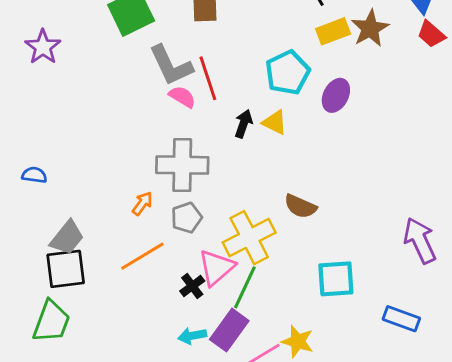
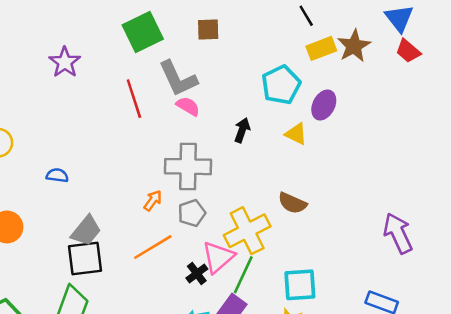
red line: (208, 78) -> (134, 99), moved
yellow triangle: (275, 122) -> (296, 134), moved
cyan square: (336, 279) -> (300, 285), moved

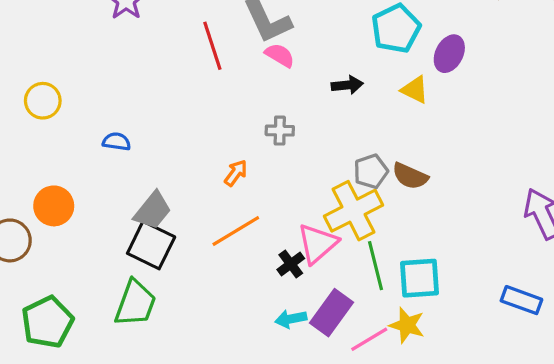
black arrow: (242, 130) -> (347, 85), turned 65
gray cross: (188, 167) -> (280, 131), size x0.5
gray pentagon: (192, 213) -> (371, 171), moved
black square: (85, 258) -> (151, 245), turned 33
green line: (243, 275) -> (376, 266), moved, turned -39

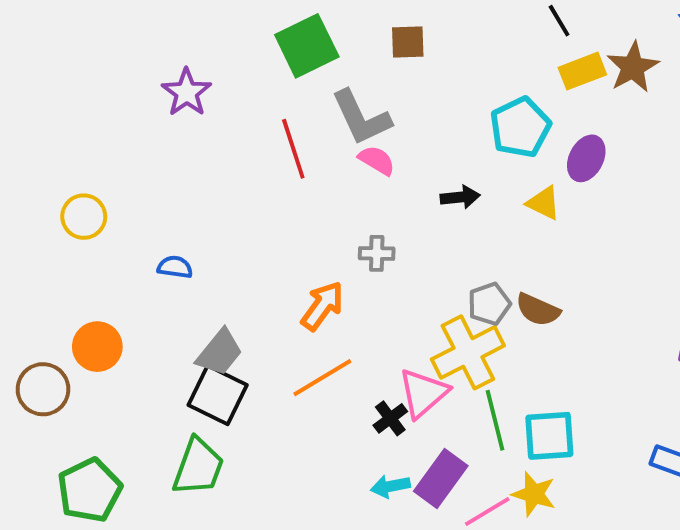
orange arrow: (236, 173) -> (322, 306), size x1.5

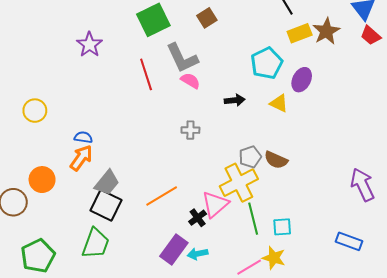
brown square: (408, 42) -> (207, 18), turned -30
orange arrow: (322, 306) -> (81, 158), moved
cyan square: (549, 436) -> (282, 227), size x0.7
purple rectangle: (441, 479) -> (174, 250), moved

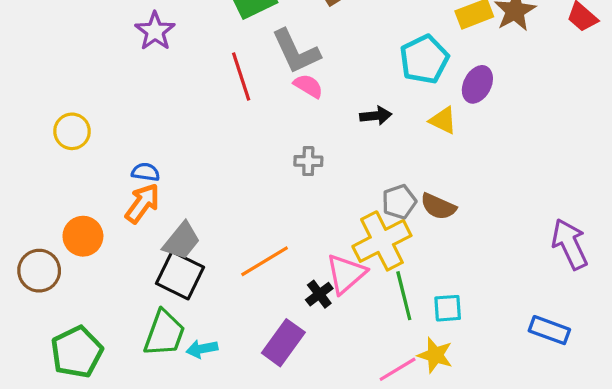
cyan arrow: (198, 254) -> (202, 349), moved

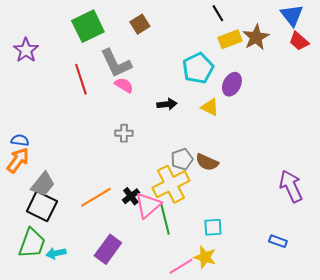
black cross: (319, 294) -> (131, 196), moved
green line: (404, 296) -> (165, 219), moved
blue rectangle: (549, 330) -> (278, 241), size x0.7

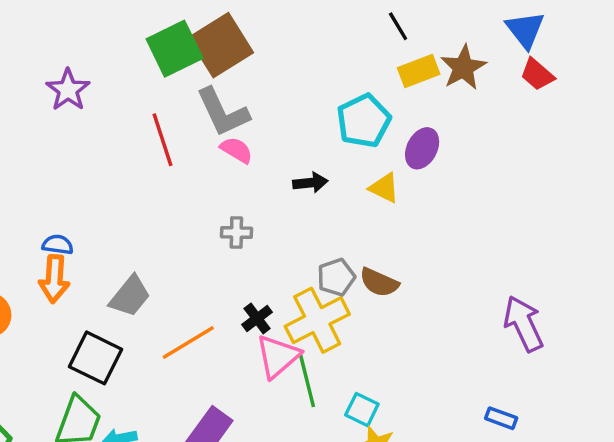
brown square: (140, 24) -> (221, 45), moved, size x1.8
orange arrow: (18, 160) -> (54, 279), turned 148
gray trapezoid: (43, 184) -> (130, 296), moved
black cross: (131, 196) -> (257, 318), moved
cyan square: (213, 227) -> (362, 410), moved, turned 30

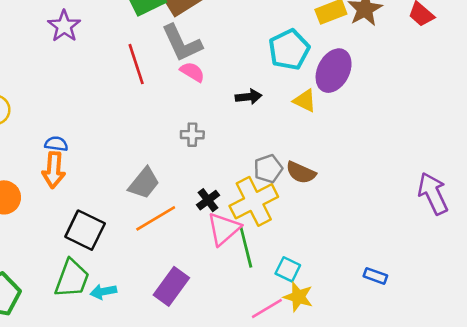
purple ellipse: (422, 148) -> (334, 71), size x1.4
gray trapezoid: (130, 296) -> (144, 183), moved
purple arrow: (523, 324) -> (433, 194), moved
blue rectangle: (501, 418) -> (375, 276), moved

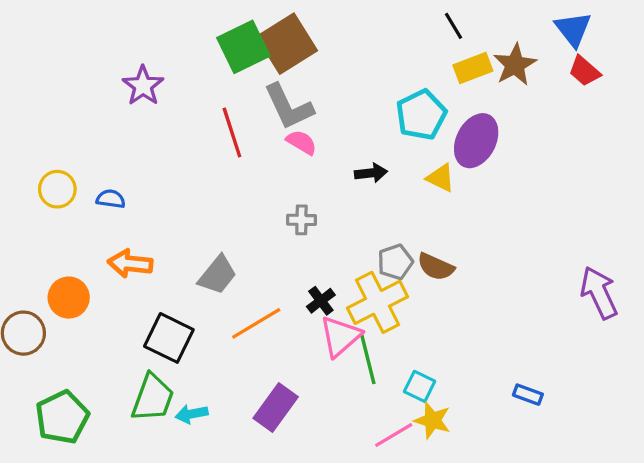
blue semicircle: (56, 144) -> (111, 199), moved
orange arrow: (54, 170) -> (130, 264), turned 92
gray trapezoid: (144, 183) -> (217, 275), moved

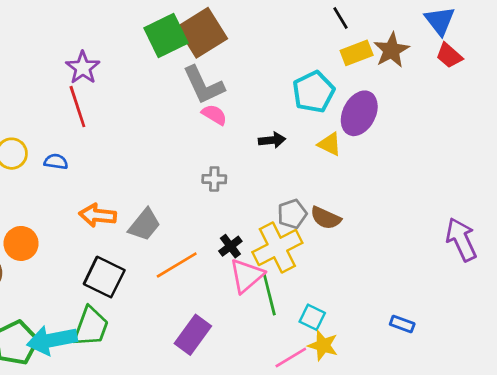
red line: (232, 133) -> (77, 107), moved
orange arrow: (130, 264) -> (98, 215), moved
cyan arrow: (192, 414) -> (52, 340), moved, size x1.8

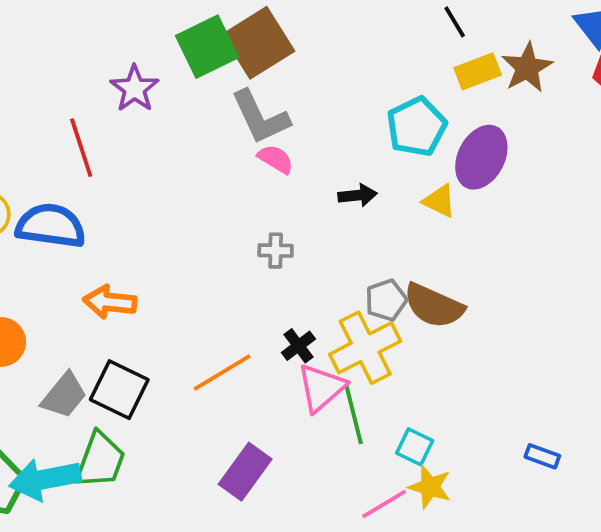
purple star: (83, 68) -> (135, 89), moved
blue semicircle: (56, 162) -> (51, 226), size x2.0
brown semicircle: (326, 218) -> (434, 306), size x1.4
gray trapezoid: (145, 225) -> (64, 395), moved

